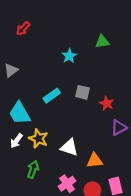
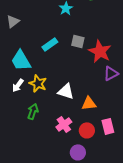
red star: (107, 103) -> (100, 51), size x1.6

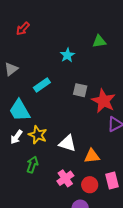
cyan rectangle: (50, 44) -> (42, 85), moved

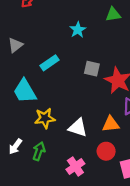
yellow star: (38, 135) -> (45, 118), turned -30
white arrow: (16, 137) -> (15, 146), moved
orange triangle: (92, 156) -> (111, 124), moved
red circle: (90, 185) -> (106, 151), moved

